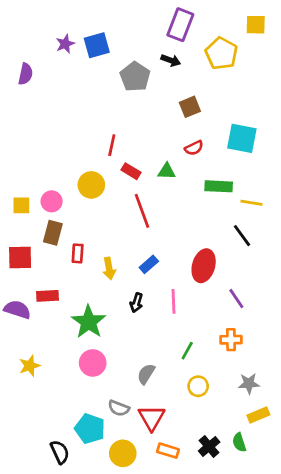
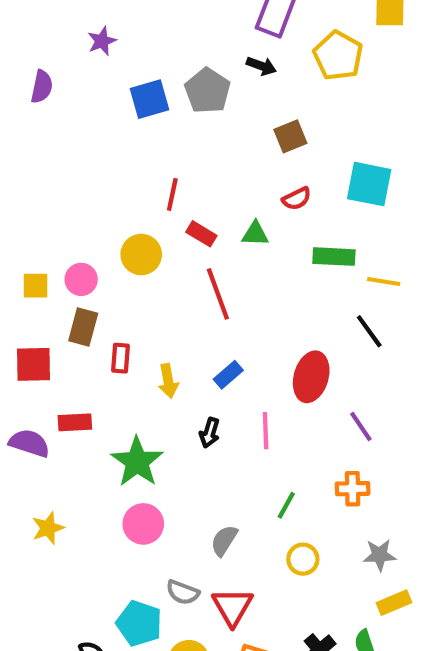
blue square: (97, 45) -> (149, 99), moved

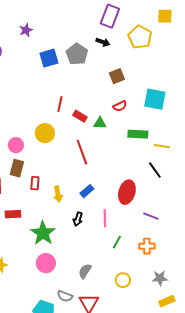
red rectangle: (201, 234) -> (80, 116), moved
purple line: (361, 427) -> (151, 216), turned -35
green line: (286, 505) -> (117, 242), moved

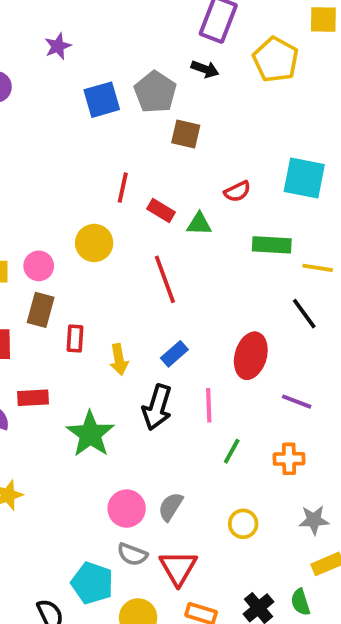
brown square: (117, 76) -> (186, 134), moved, turned 35
black arrow: (78, 219) -> (157, 407), size x1.6
pink circle: (46, 263) -> (127, 509), moved

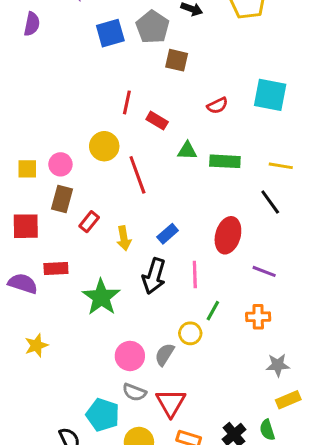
green triangle: (199, 224) -> (187, 151), moved
green rectangle: (272, 245) -> (225, 161), moved
red line: (165, 279) -> (137, 175), moved
red rectangle: (75, 338) -> (89, 222), turned 35
yellow circle: (243, 524) -> (190, 333), moved

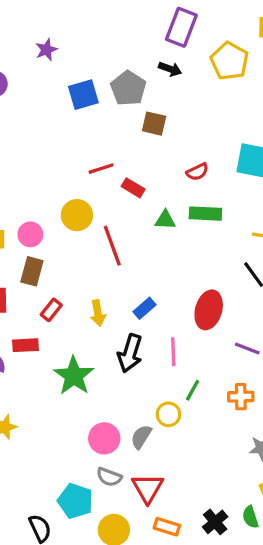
red line: (127, 102) -> (101, 169), turned 60
green rectangle: (225, 161) -> (205, 214), moved
red rectangle: (89, 222) -> (51, 310), moved

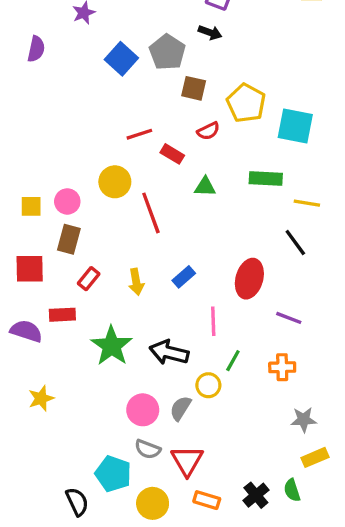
yellow pentagon: (230, 61) -> (246, 103), moved
blue square: (83, 95) -> (121, 59), turned -32
red semicircle: (197, 172) -> (208, 131), moved
green rectangle: (205, 214) -> (266, 179), moved
black arrow: (130, 353) -> (169, 352), moved, turned 87

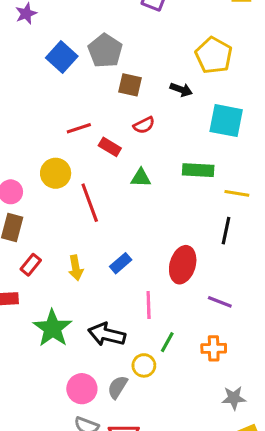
black arrow: (210, 33) -> (181, 90), moved
yellow pentagon: (246, 103) -> (214, 55), moved
black line: (295, 243) -> (226, 231), turned 48

